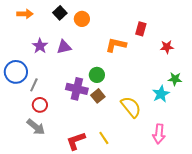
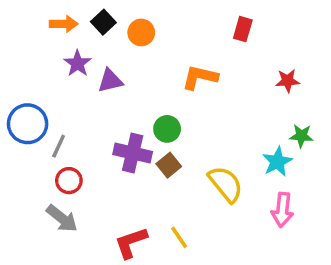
orange arrow: (25, 14) -> (64, 24), moved
red rectangle: (141, 29) -> (243, 29), moved
purple star: (40, 46) -> (78, 63), moved
pink arrow: (159, 134) -> (282, 210), moved

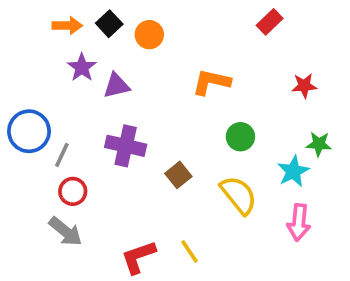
red rectangle: (243, 29) -> (270, 22), moved, turned 30
green circle: (167, 129) -> (240, 137), moved
purple cross: (133, 153) -> (126, 146), moved

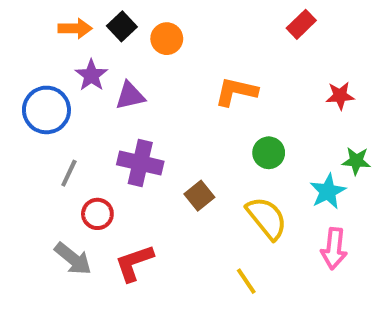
blue circle: (29, 131) -> (46, 110), moved
red circle: (73, 191) -> (97, 214), moved
yellow line: (189, 252) -> (246, 281), moved
red L-shape: (138, 257) -> (134, 263), moved

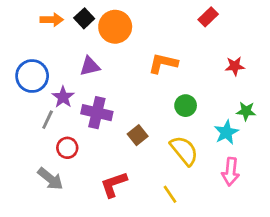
orange circle: (167, 39) -> (115, 27), size x1.5
purple star: (91, 75) -> (63, 97), moved
red L-shape: (134, 263) -> (114, 184), moved

